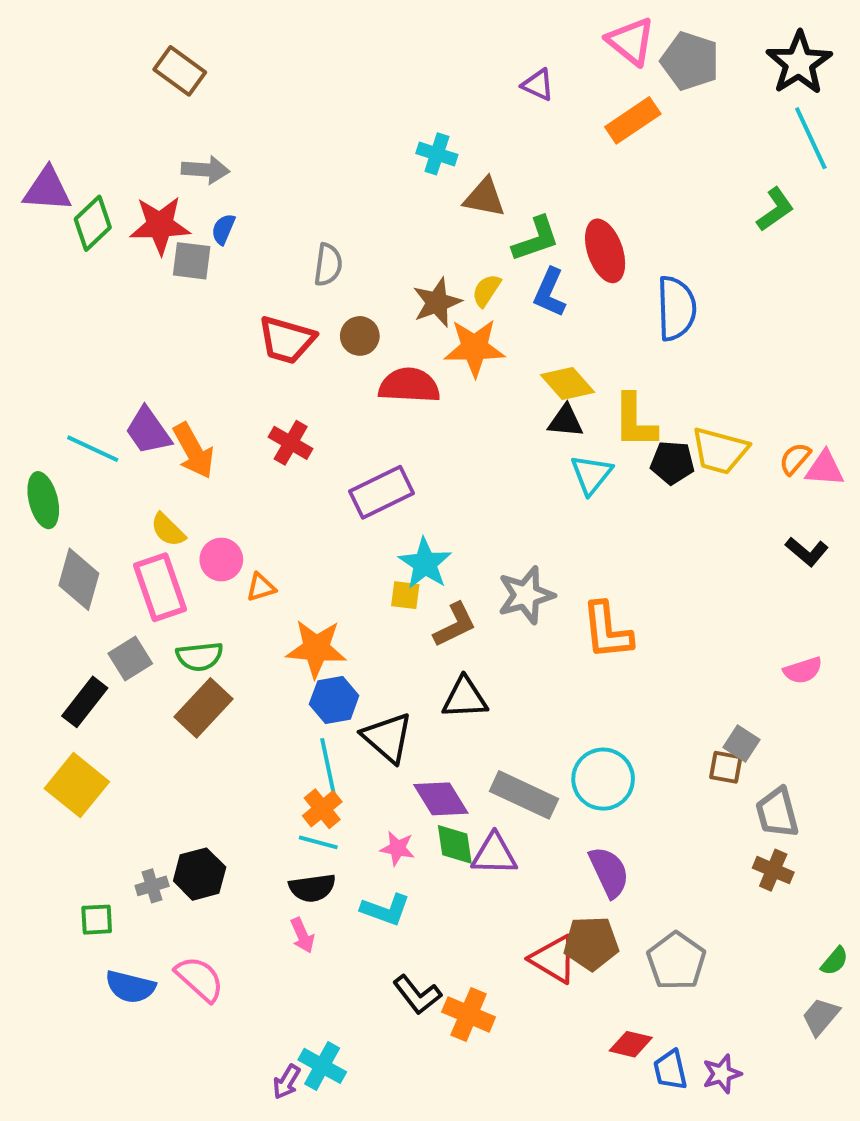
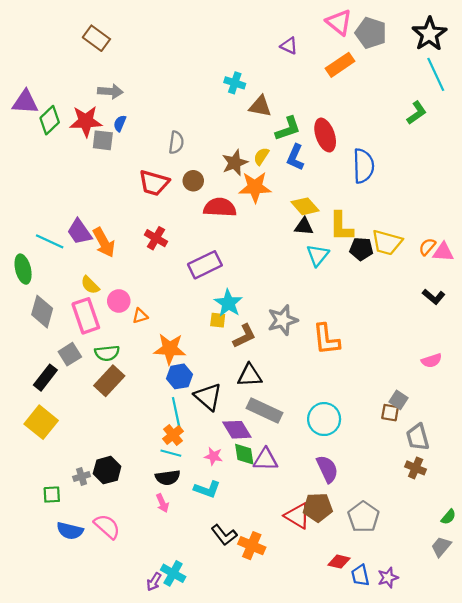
gray rectangle: (524, 795) -> (265, 411), moved

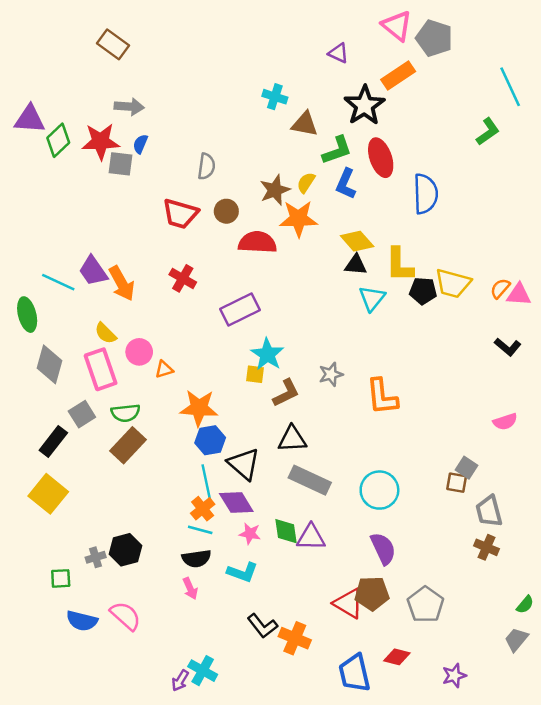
black star: (429, 34) -> (364, 105), moved
gray star: (283, 320) -> (331, 374), size x0.7
purple diamond: (237, 430) -> (236, 503), moved
blue trapezoid: (360, 575) -> (355, 673), moved, size x1.5

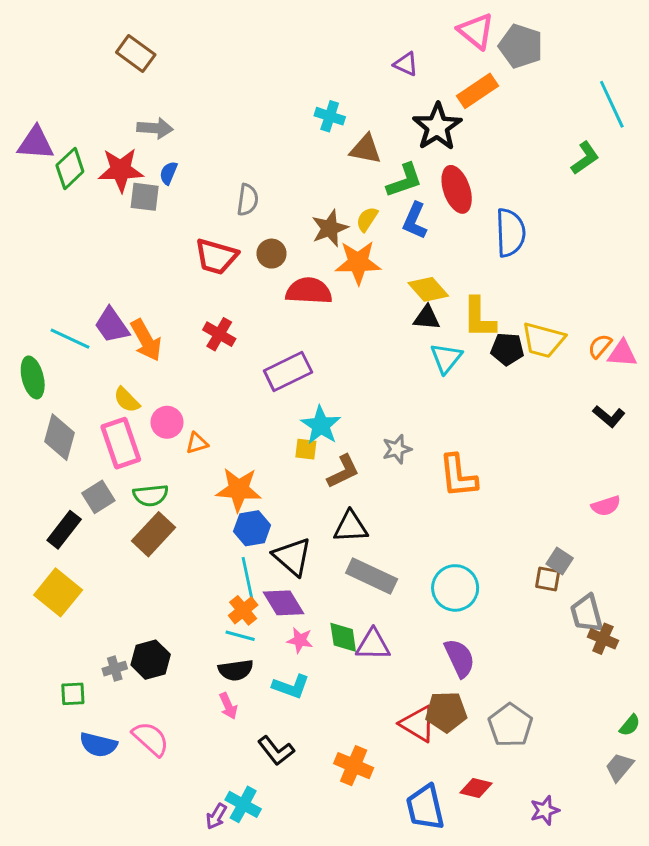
brown cross: (486, 547) -> (603, 639), moved
black L-shape: (262, 626) -> (276, 751), moved

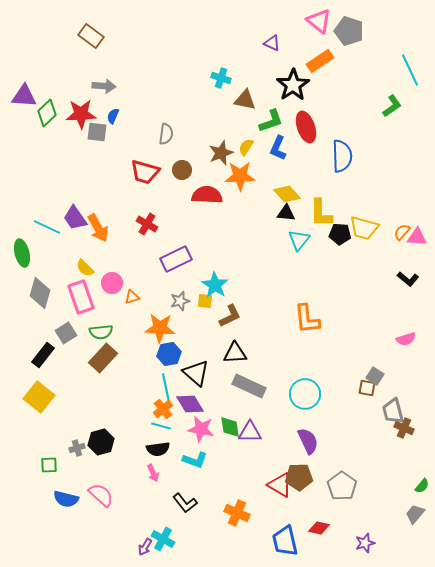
purple rectangle: (288, 371) -> (176, 259), moved
gray star: (397, 449) -> (180, 301), moved
pink star: (300, 640) -> (201, 429), size x1.5

